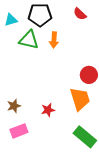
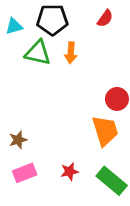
red semicircle: (80, 14) -> (105, 18), turned -96
red star: (48, 110) -> (69, 172), moved

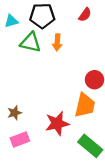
orange trapezoid: (105, 131) -> (85, 105), turned 30
red star: (69, 172) -> (57, 123), moved, size x1.6

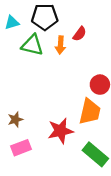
red semicircle: (85, 15) -> (80, 34), moved

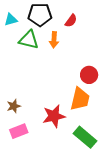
red semicircle: (80, 34) -> (71, 21), moved

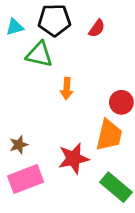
orange arrow: (54, 40) -> (67, 89), moved
pink rectangle: (19, 131) -> (26, 179), size x1.4

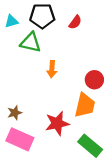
pink rectangle: (26, 179) -> (20, 139), turned 45

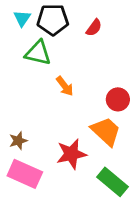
cyan triangle: (11, 21) -> (22, 18), moved, turned -40
orange arrow: (52, 69) -> (65, 86), turned -42
orange trapezoid: (85, 105) -> (106, 131), turned -60

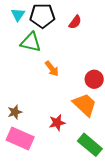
red star: (71, 154) -> (57, 123), size x0.7

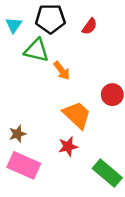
cyan triangle: (18, 15) -> (14, 25), moved
orange arrow: (52, 69) -> (62, 71), moved
orange trapezoid: (85, 105) -> (77, 115), moved

